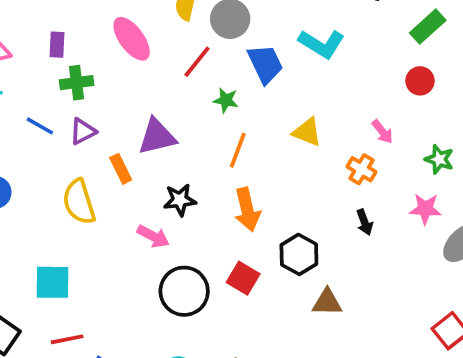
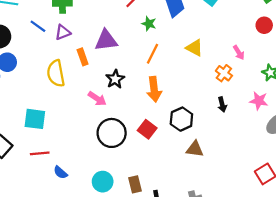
black star: (180, 200) -> (115, 79), turned -30

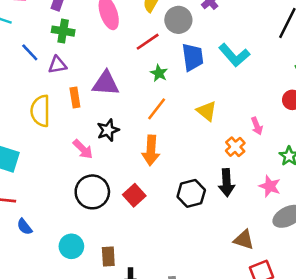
black arrow: (222, 104) -> (227, 183), size x1.5
black hexagon: (181, 119) -> (191, 193), moved
brown triangle: (195, 149) -> (244, 240), moved

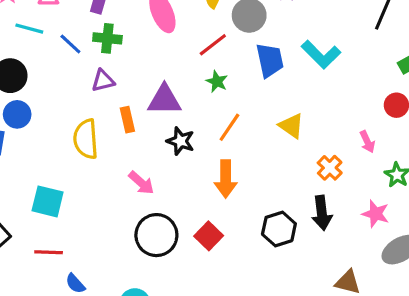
blue line: (30, 52) -> (70, 44), moved
green star: (159, 73) -> (217, 82), moved
pink arrow: (257, 126) -> (367, 142), moved
black star: (108, 130) -> (181, 141), moved, turned -30

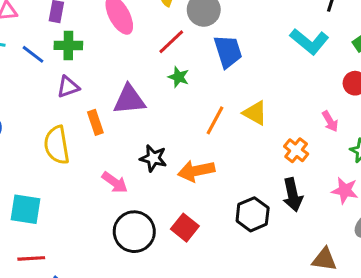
cyan L-shape: (321, 55) -> (309, 41), moved
orange line: (229, 127) -> (215, 120), moved
black star: (181, 141) -> (153, 158), moved
orange arrow: (226, 179) -> (196, 171), turned 84

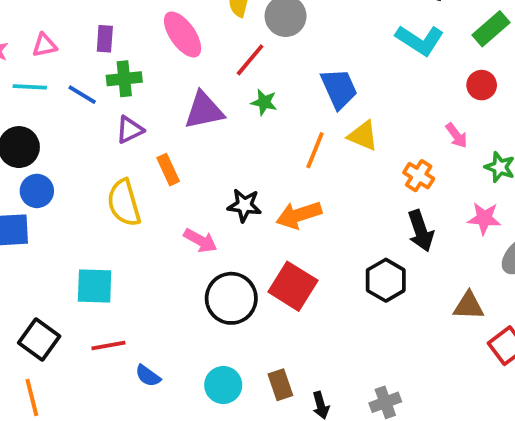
blue trapezoid: (228, 51) -> (339, 89), moved
purple triangle: (129, 100) -> (204, 110), moved
black hexagon: (253, 214) -> (386, 280), moved
red square: (185, 228) -> (293, 286), size x1.4

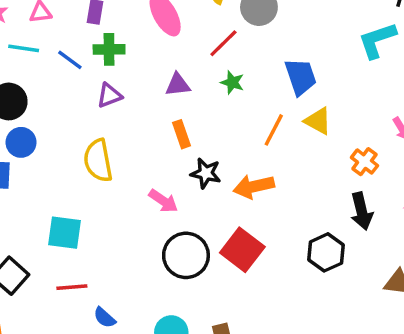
cyan L-shape: (420, 40) -> (377, 40), turned 123
purple triangle: (204, 110) -> (178, 85), size x0.7
orange rectangle: (168, 170) -> (182, 134), moved

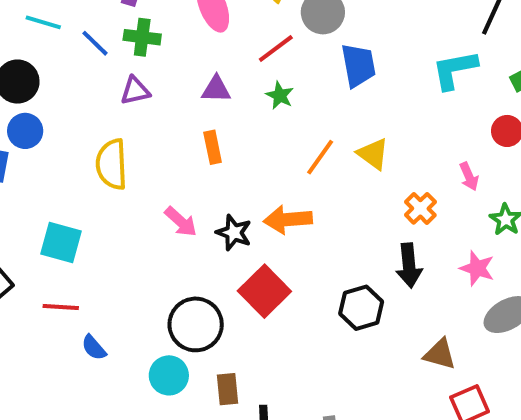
blue trapezoid: (301, 77) -> (358, 65), moved
black star: (206, 173) -> (234, 233), moved
black circle: (186, 255) -> (196, 324), moved

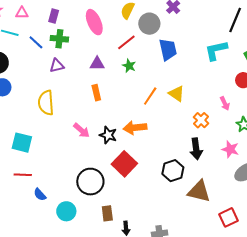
brown triangle: (440, 354) -> (199, 191), moved, size x1.4
cyan circle: (169, 375) -> (66, 211), moved

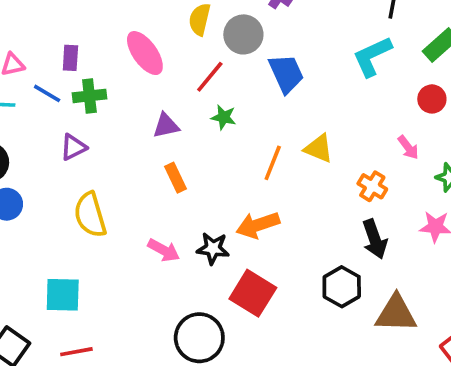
blue line: (36, 42) -> (47, 93), moved
purple triangle: (57, 66) -> (73, 147), moved

